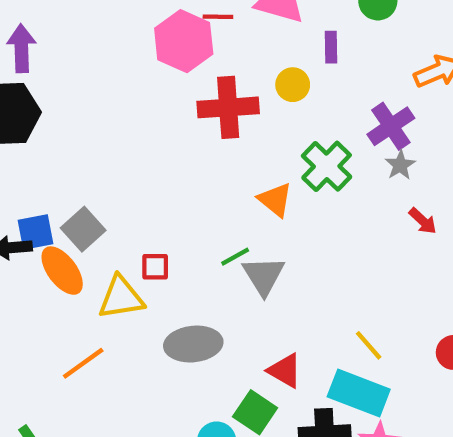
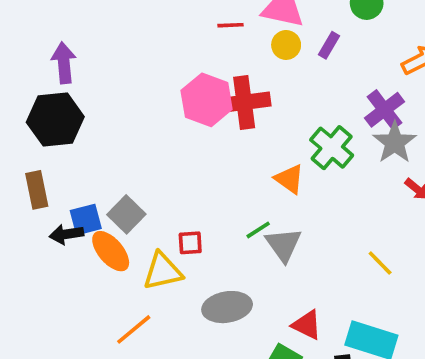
pink hexagon: (184, 41) -> (207, 100), moved
purple rectangle: (331, 47) -> (329, 45), turned 35
yellow circle: (293, 85) -> (286, 45), moved
gray star: (400, 165) -> (395, 143), size x1.6
yellow line: (369, 345) -> (380, 263), moved

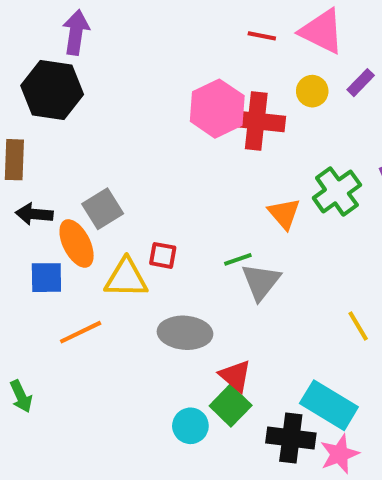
yellow circle: (286, 45) -> (312, 91), moved
blue square: (86, 220) -> (46, 278), moved
red triangle: (307, 325) -> (235, 376), moved

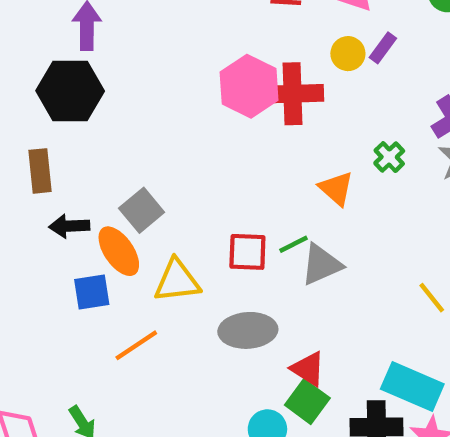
purple rectangle: (361, 83) -> (383, 48), moved
green cross: (337, 191) -> (389, 157), size x0.6
red square: (163, 255) -> (247, 252), moved, size x1.4
gray triangle: (261, 282) -> (321, 264), turned 36

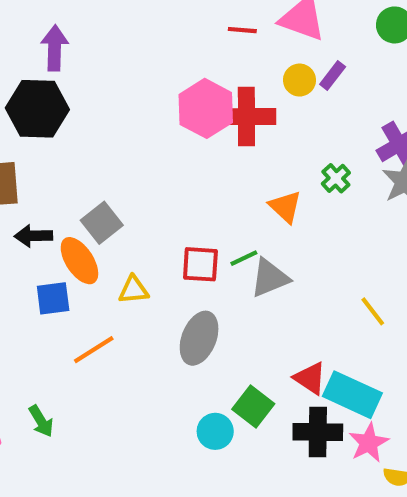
yellow triangle: (177, 281) -> (134, 290), size x0.7
gray ellipse: (248, 330) -> (199, 338), turned -66
red triangle: (308, 369) -> (310, 378), moved

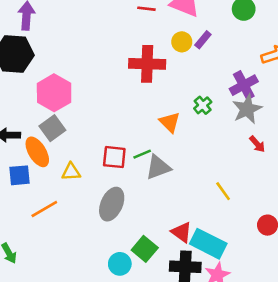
pink hexagon: (206, 108) -> (54, 93), moved

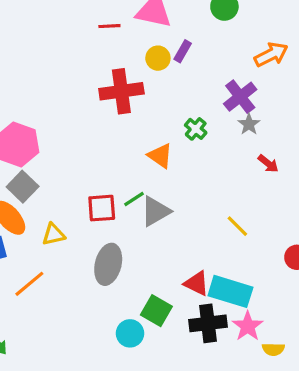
gray star: (247, 109) -> (249, 124), size x0.6

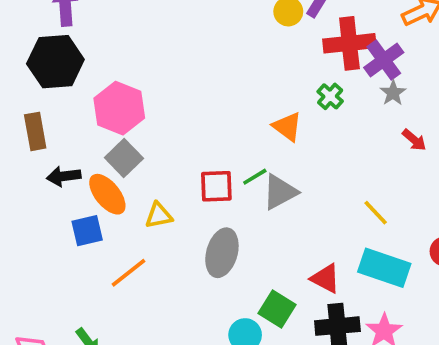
red cross: (121, 91) -> (349, 43), moved
cyan rectangle: (230, 291) -> (384, 268), moved

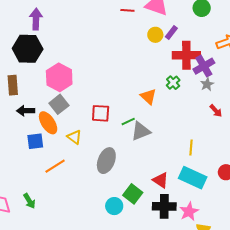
red square: (216, 186) -> (101, 113), moved
yellow line: (376, 213) -> (191, 148), turned 42
yellow triangle: (159, 215) -> (74, 137), turned 42

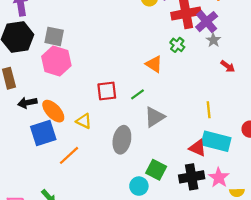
gray square: (59, 104) -> (54, 36), moved, turned -30
gray triangle: (141, 131) -> (155, 117), moved
blue square: (35, 141) -> (43, 133), size x1.4
red triangle: (160, 180) -> (198, 148), moved

